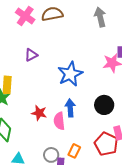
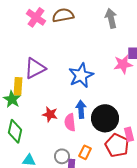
purple triangle: (31, 55) -> (35, 68), moved, size x1.6
black circle: (104, 105) -> (105, 118), moved, size x1.4

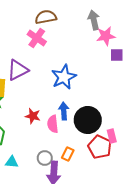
pink cross: (36, 17) -> (37, 38), moved
pink star: (123, 64) -> (106, 36), moved

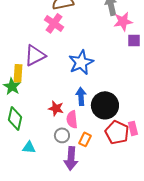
red star: (33, 116) -> (56, 108), moved
pink semicircle: (53, 124) -> (72, 119), moved
pink rectangle: (112, 136) -> (133, 128), moved
gray circle: (45, 158) -> (62, 135), moved

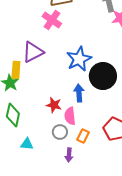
black circle: (105, 105) -> (103, 76), moved
purple arrow: (71, 158) -> (69, 155), size x0.6

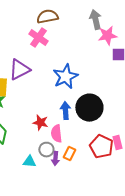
black circle: (103, 76) -> (89, 108), moved
cyan triangle: (27, 144) -> (29, 162), moved
purple arrow: (69, 155) -> (55, 159), moved

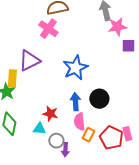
black circle: (89, 108) -> (99, 99), size x0.7
pink semicircle: (56, 134) -> (79, 122), moved
orange rectangle: (69, 154) -> (88, 135), moved
cyan triangle: (29, 162) -> (39, 129), moved

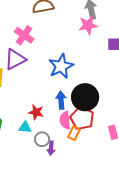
pink star: (117, 27) -> (88, 25), moved
pink cross: (48, 29) -> (24, 35), moved
black circle: (99, 99) -> (85, 97), size x1.4
red pentagon: (111, 138) -> (82, 118), moved

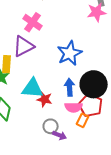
pink semicircle: (65, 120) -> (74, 107), turned -84
cyan triangle: (25, 127) -> (33, 88), moved, size x1.6
purple arrow: (51, 148) -> (60, 135), turned -72

